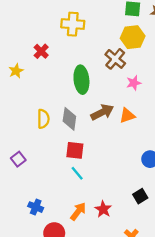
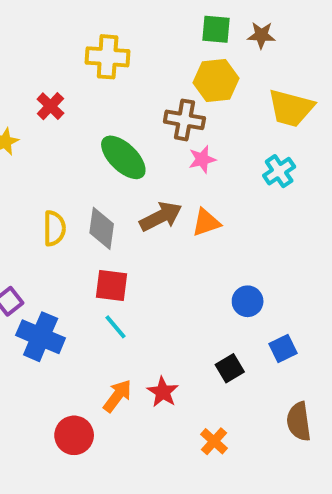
brown cross: (115, 59) -> (184, 120), turned -30
green ellipse: (81, 80) -> (123, 157), turned -40
pink star: (134, 83) -> (202, 159), moved
blue cross: (36, 207) -> (41, 337), moved, size x1.6

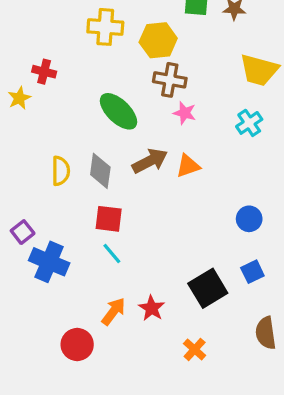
yellow hexagon: (216, 81) -> (158, 40), moved
red cross: (50, 106) -> (44, 72), moved, turned -30
pink star: (202, 159) -> (185, 113), turned 30
blue circle: (248, 301) -> (249, 219), moved
black square: (230, 368) -> (208, 288), size x1.6

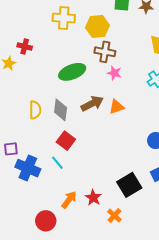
green ellipse: (119, 111) -> (72, 72), turned -65
red square: (109, 219) -> (66, 141), turned 30
purple square: (23, 232) -> (11, 149), turned 32
cyan line: (112, 254) -> (57, 163), moved
orange cross: (195, 349) -> (114, 216), moved

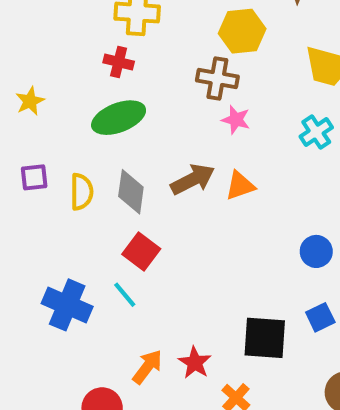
yellow hexagon: (98, 26) -> (242, 31), moved
red cross: (25, 47) -> (119, 62), moved
green ellipse: (72, 72) -> (119, 118), moved
purple square: (11, 149) -> (34, 177), moved
black square: (129, 185) -> (265, 338), turned 35

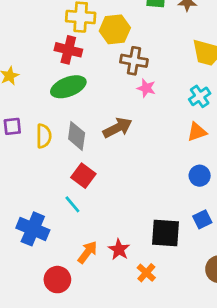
yellow hexagon: (242, 31) -> (115, 29), moved
red cross: (119, 62) -> (68, 50), size x1.4
orange triangle: (240, 186) -> (197, 132), moved
blue cross: (67, 305) -> (33, 229), moved

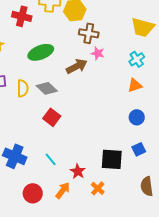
red cross: (68, 50) -> (22, 16), moved
brown arrow: (118, 128) -> (77, 66), moved
gray diamond: (77, 136) -> (47, 88), turned -55
cyan line: (72, 204) -> (51, 159), moved
orange arrow: (87, 252) -> (63, 190), moved

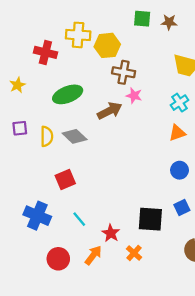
red square: (52, 117) -> (65, 180), moved, turned 30

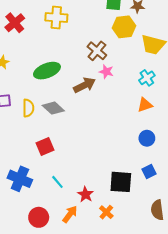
yellow hexagon: (107, 45) -> (124, 27), moved
red cross: (45, 52) -> (15, 23), moved, turned 36
brown cross: (124, 72) -> (97, 51), turned 30

